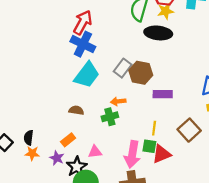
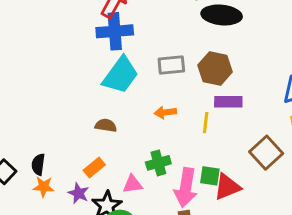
blue cross: (83, 44) -> (115, 31), turned -30
gray rectangle: (123, 68) -> (171, 65), turned 48
brown hexagon: (141, 73) -> (215, 69), moved
green cross: (110, 117) -> (158, 163), moved
yellow line: (154, 128) -> (206, 123), moved

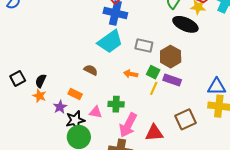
orange rectangle: (94, 167) -> (75, 94), turned 48
green square: (210, 176) -> (153, 72), moved

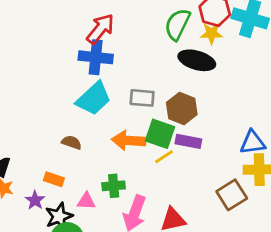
green square: (153, 72) -> (160, 134), size x1.5
orange arrow: (131, 74) -> (129, 140), size x1.6
yellow line: (154, 88) -> (164, 157), turned 40
brown square: (186, 119) -> (232, 195), moved

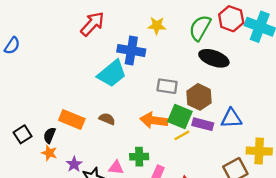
red arrow: (100, 29) -> (92, 24), moved
yellow star: (211, 33) -> (157, 26), moved
cyan trapezoid: (94, 99) -> (112, 74), moved
blue triangle: (253, 142) -> (231, 118), moved
orange rectangle: (54, 179) -> (72, 120), moved, size x1.5

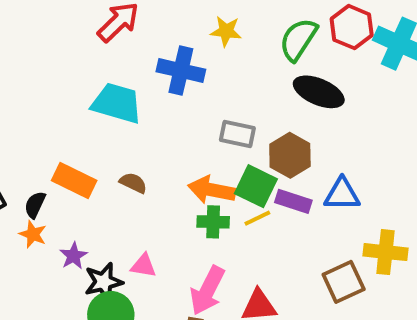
cyan trapezoid: (112, 74) -> (117, 103), moved, turned -128
green cross: (139, 157) -> (213, 222), moved

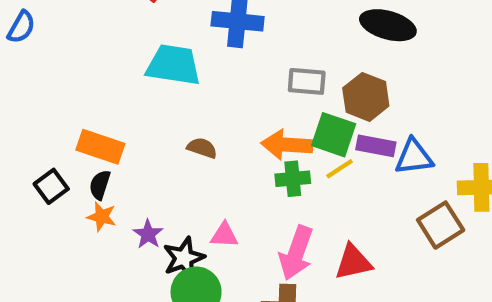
orange rectangle: (74, 180) -> (100, 147), moved
blue triangle: (342, 194) -> (414, 157), moved

